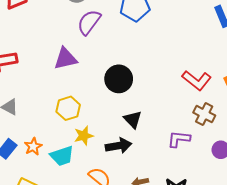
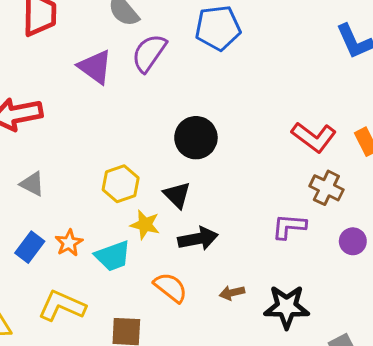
purple triangle: (65, 59) -> (95, 67), moved, turned 50
black triangle: (133, 119) -> (177, 195), moved
yellow star: (84, 136) -> (145, 225), turned 30

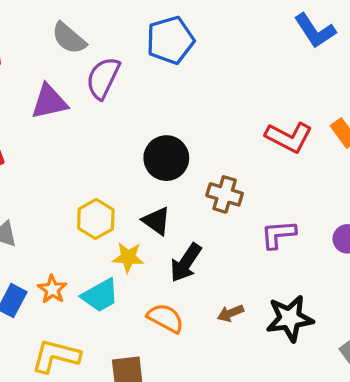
purple triangle: (95, 67) -> (49, 102), turned -39
brown cross: (326, 188) -> (225, 194), moved
black arrow: (198, 239) -> (186, 263), turned 144

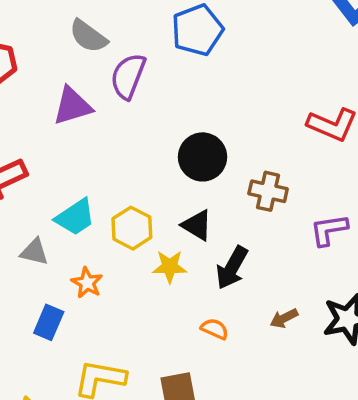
orange star: (52, 289) -> (87, 283), moved
cyan trapezoid: (100, 295) -> (75, 217), moved
orange semicircle: (166, 318) -> (215, 329), size x0.7

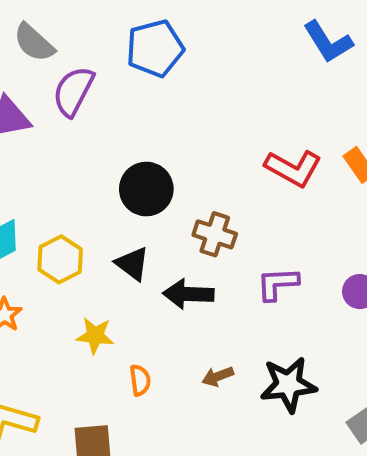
yellow star: (170, 267) -> (95, 336), moved
black arrow: (232, 268) -> (188, 294), moved, turned 57
orange semicircle: (215, 329) -> (140, 380), turned 52

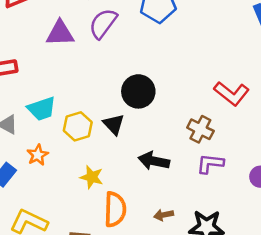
brown cross: (215, 234) -> (200, 129), moved
black triangle: (132, 264) -> (114, 124), moved
orange semicircle: (140, 380) -> (115, 209), size x1.8

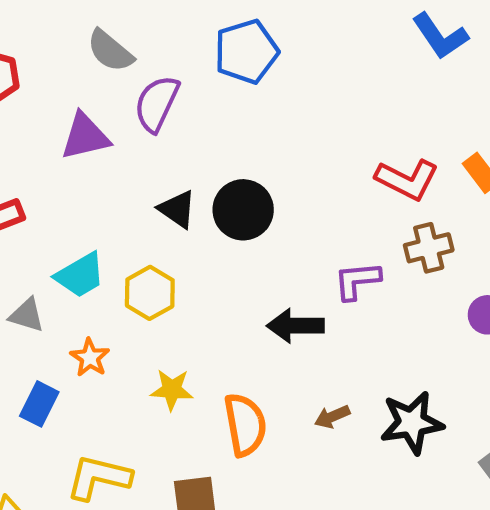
black triangle: (114, 124) -> (177, 209), moved
brown cross: (200, 129) -> (429, 248), moved, turned -30
purple L-shape: (210, 164) -> (357, 281), moved
yellow star: (92, 177) -> (172, 390), moved

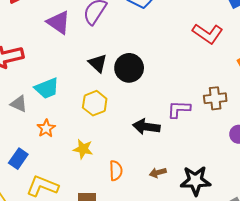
purple triangle: (85, 136) -> (58, 22), turned 40
red L-shape: (407, 180) -> (208, 34), moved
yellow hexagon: (150, 293) -> (95, 103), moved
blue rectangle: (39, 404) -> (18, 159), moved
orange semicircle: (245, 425) -> (116, 171), size x0.7

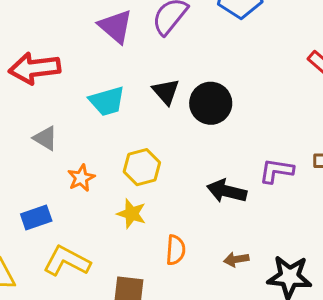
cyan trapezoid: (47, 88) -> (107, 101), moved
yellow hexagon: (95, 103) -> (142, 167), moved
blue rectangle: (18, 159) -> (36, 218), turned 30

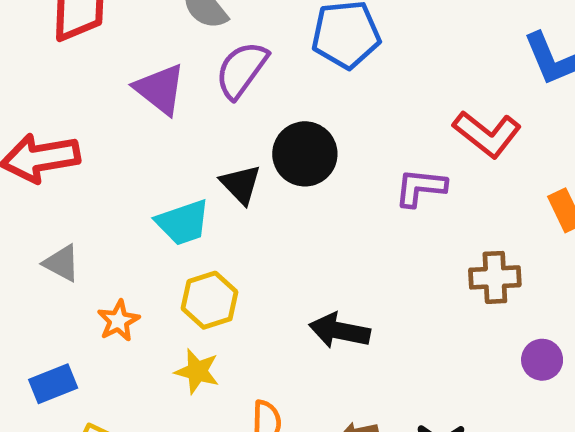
cyan trapezoid: (107, 101) -> (183, 222), moved
black circle: (211, 103) -> (305, 154), moved
purple L-shape: (276, 171) -> (420, 188), moved

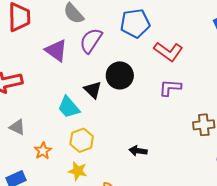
red L-shape: (487, 134) -> (168, 51), moved
cyan trapezoid: (183, 222) -> (69, 107), turned 70
black arrow: (339, 331) -> (138, 151), size x0.7

